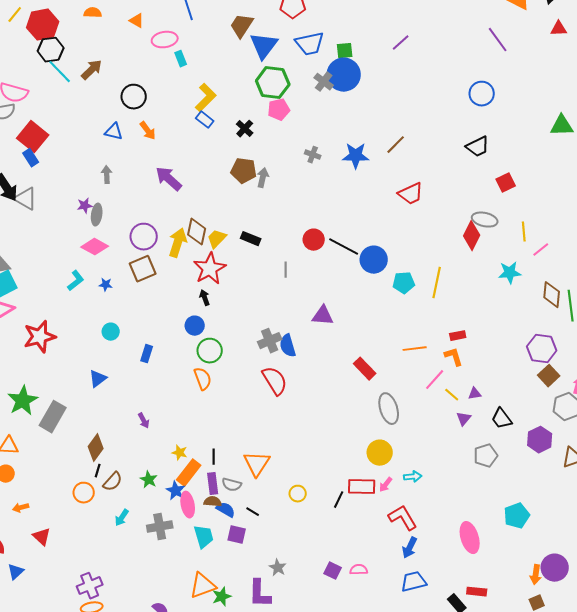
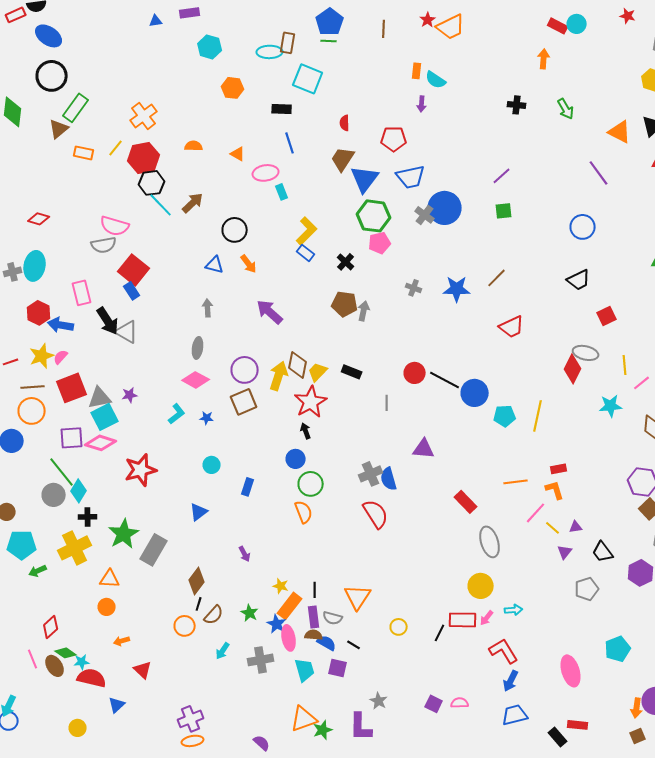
green square: (345, 51) -> (504, 211), moved
purple star: (85, 206) -> (130, 395), moved

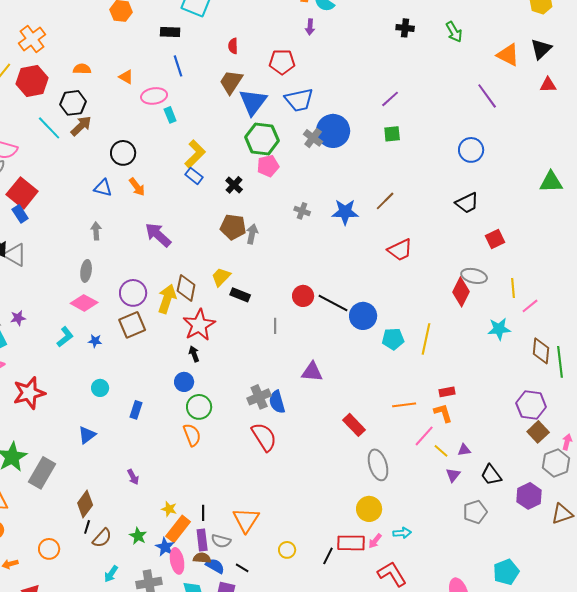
black hexagon: (152, 183) -> (73, 103), moved
yellow trapezoid: (318, 372) -> (221, 277), moved
orange circle: (185, 626) -> (49, 549), moved

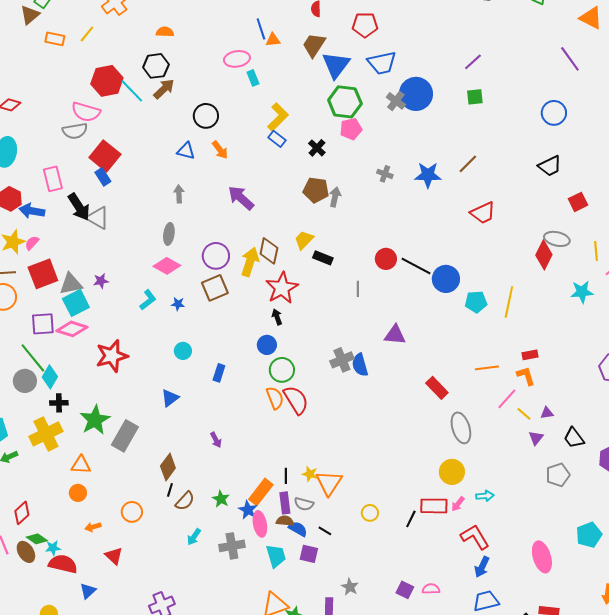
orange triangle: (126, 77) -> (273, 40), moved, turned -35
red hexagon: (32, 81) -> (107, 81), moved
red semicircle: (264, 437) -> (296, 400), moved
yellow star: (169, 509) -> (310, 474), moved

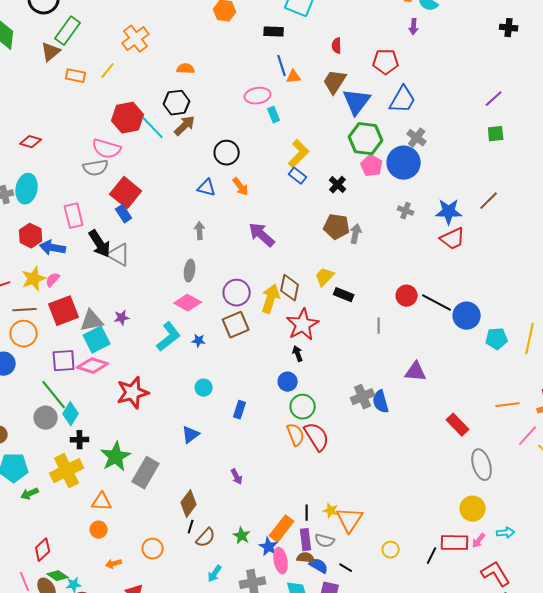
blue trapezoid: (382, 63) -> (403, 100), turned -48
blue circle: (416, 94) -> (404, 163), moved
pink pentagon: (351, 129) -> (372, 166), turned -30
red trapezoid: (483, 213) -> (453, 239), moved
cyan L-shape: (148, 300) -> (169, 337), size x1.4

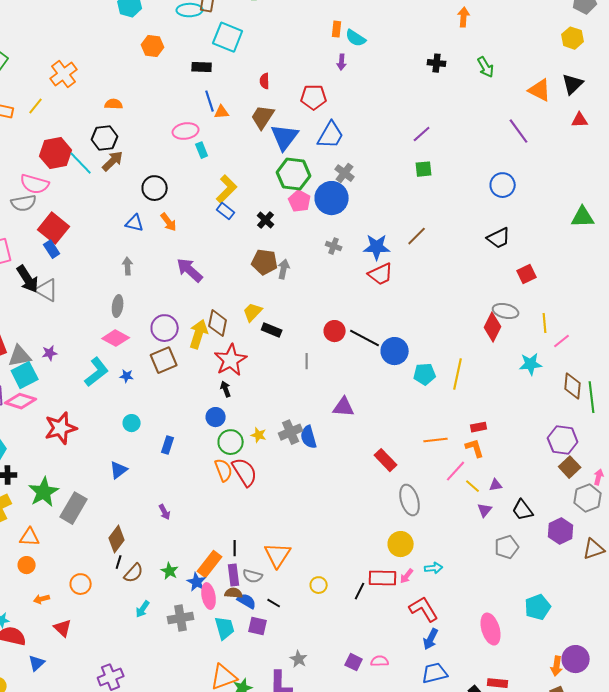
yellow star: (331, 511) -> (259, 435), moved

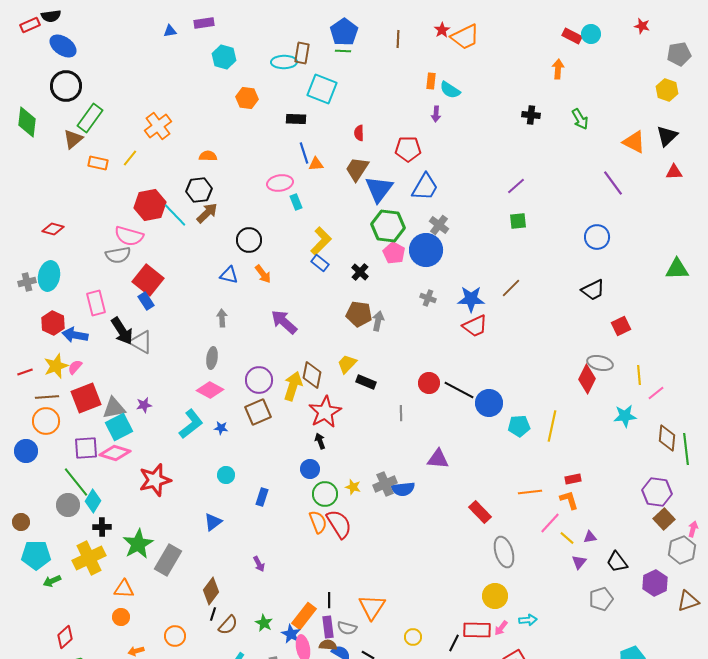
blue semicircle: (309, 437) -> (403, 489), turned -80

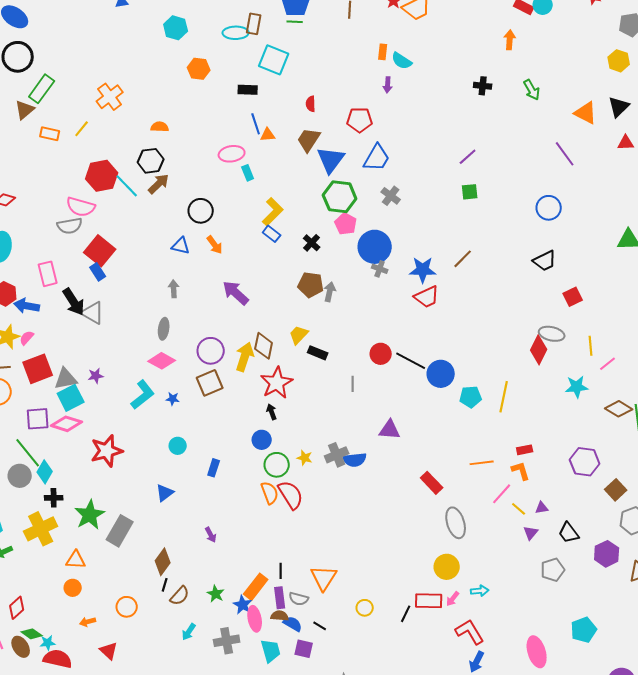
blue circle: (426, 250) -> (375, 247), moved
brown diamond: (667, 438) -> (619, 409), turned -64
purple hexagon: (657, 492) -> (585, 462), moved

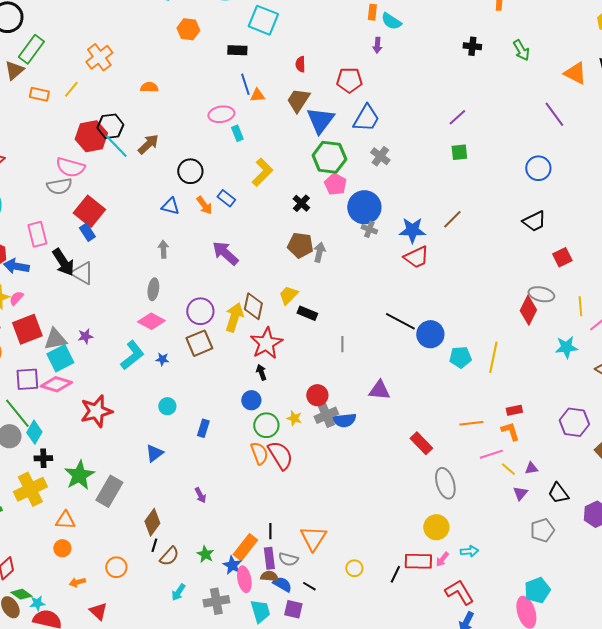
black hexagon: (151, 161) -> (110, 126), moved
blue rectangle: (272, 234) -> (226, 198), moved
red circle: (381, 354) -> (317, 395), moved
pink line: (502, 494) -> (491, 454), turned 30
cyan pentagon: (584, 630) -> (537, 590), moved

